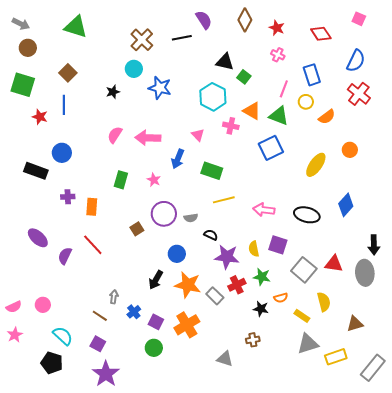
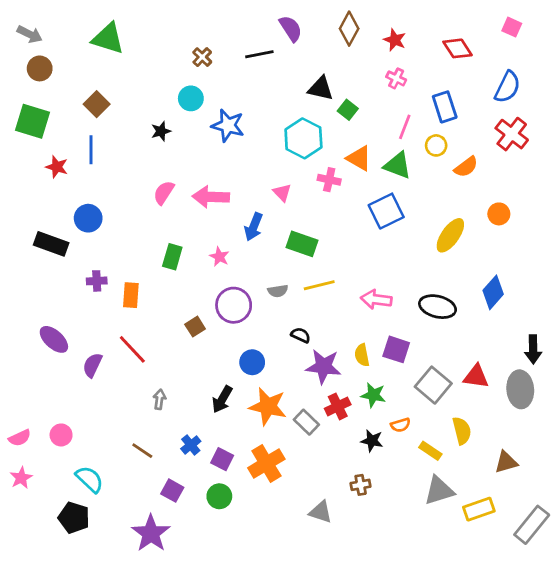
brown cross: (142, 40) -> (202, 57), size x0.6
gray semicircle: (191, 218) -> (278, 291), moved
gray arrow: (114, 297) -> (159, 399), moved
purple square: (98, 344) -> (172, 491), moved

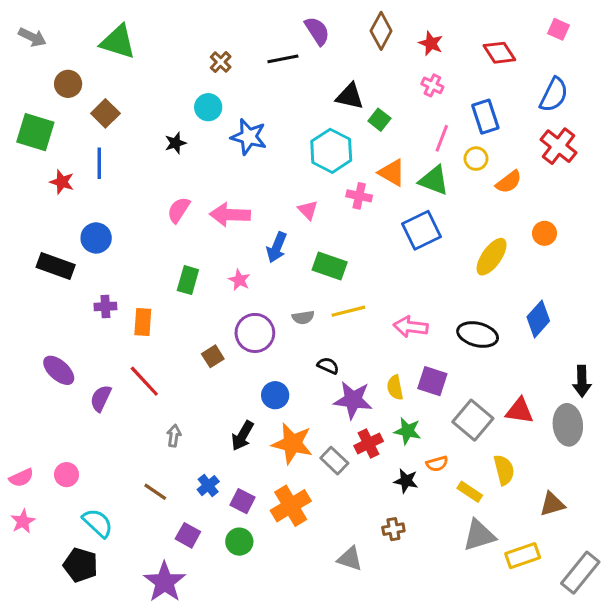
brown circle: (40, 68) -> (68, 84), moved

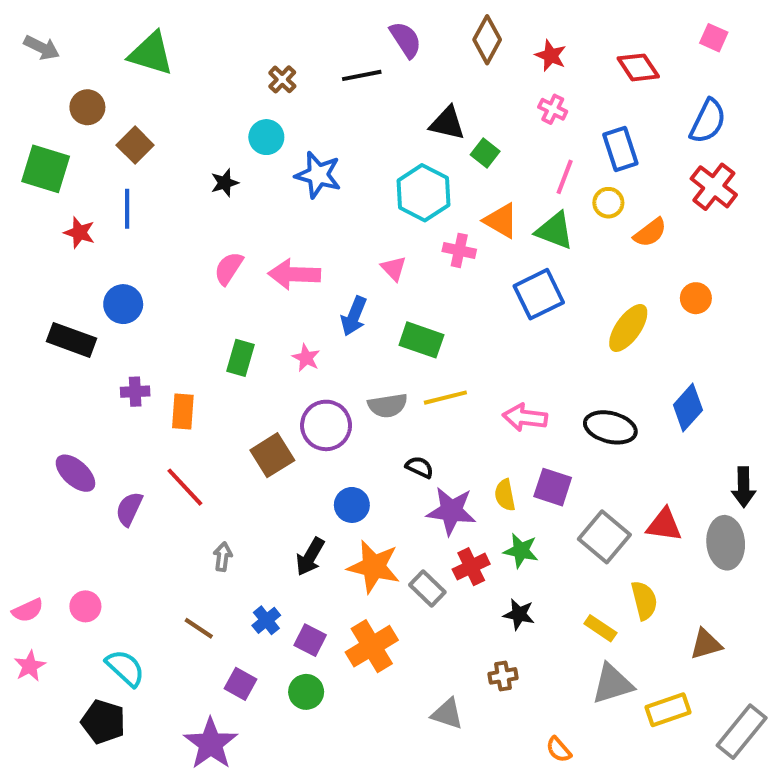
gray semicircle: (303, 317) -> (388, 406), size x1.4
brown square: (213, 356) -> (272, 455), size x1.5
orange semicircle: (437, 464) -> (559, 750), moved, turned 65

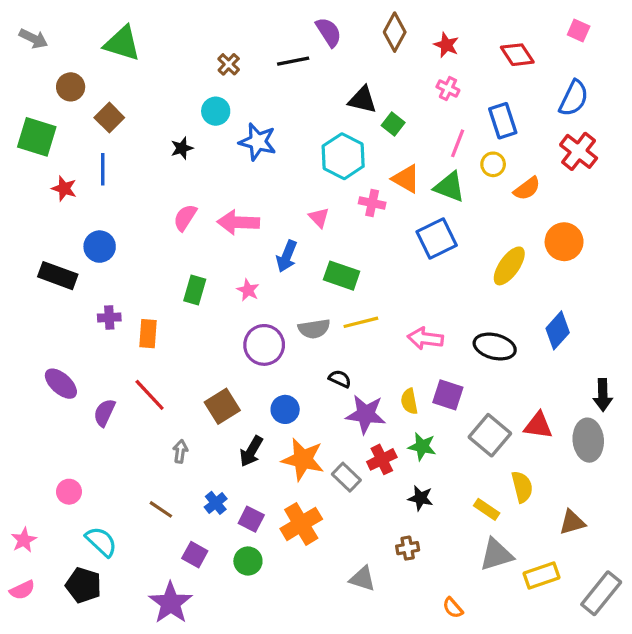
orange circle: (696, 298) -> (564, 242), size x1.5
brown square: (272, 455) -> (222, 406), moved
pink semicircle: (28, 610) -> (22, 590), moved

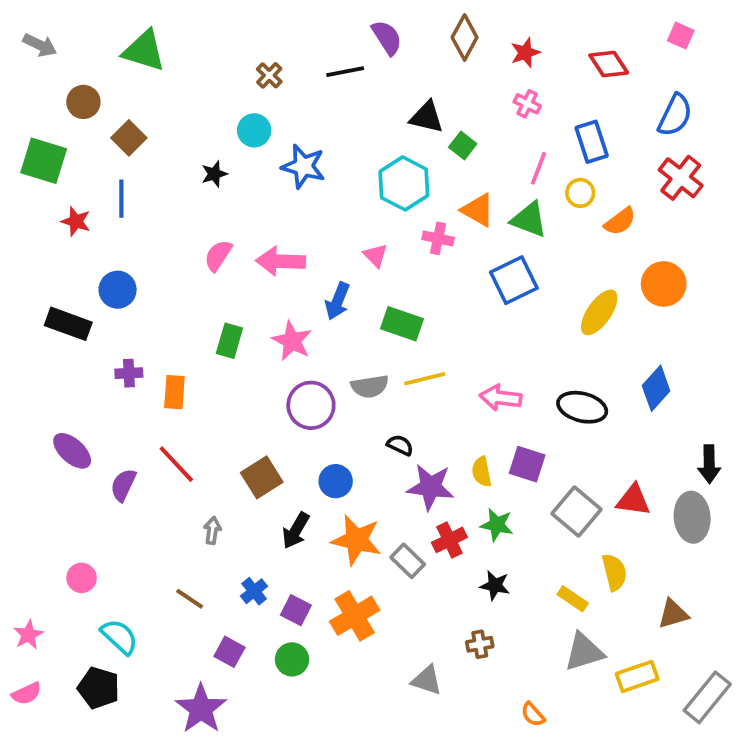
red star: (446, 45) -> (525, 53), turned 30
pink star: (248, 290) -> (292, 341), size x1.5

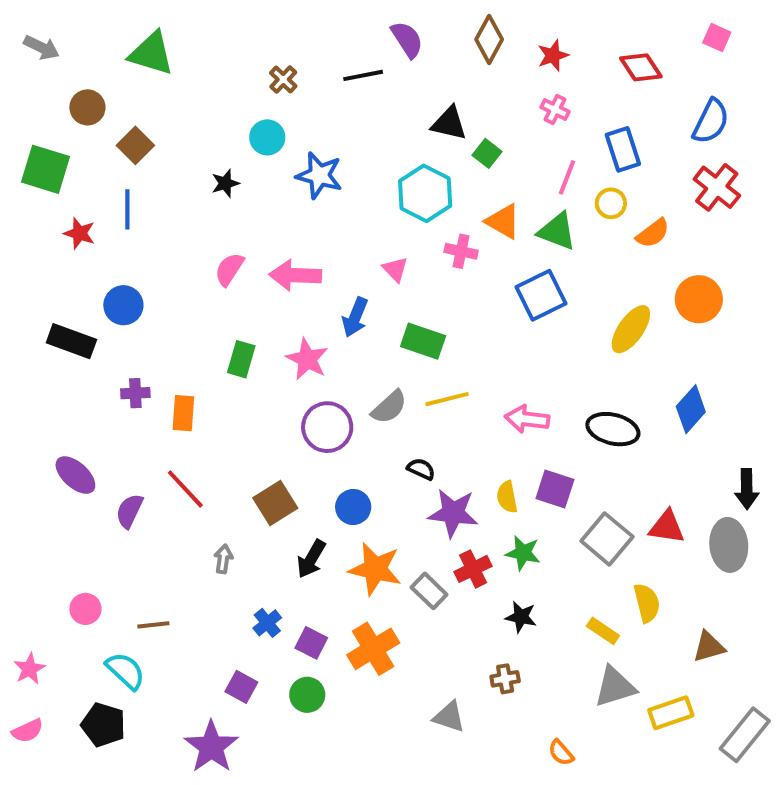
gray semicircle: (370, 386) -> (389, 407), turned -33
brown line: (190, 599) -> (153, 625), moved, turned -40

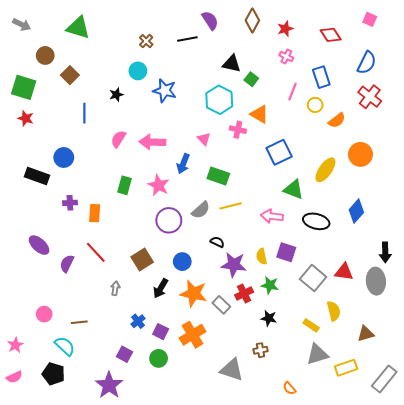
blue line: (127, 209) -> (84, 113), moved
green triangle: (557, 231) -> (294, 189), moved
red star: (79, 233) -> (26, 118), moved
gray triangle: (449, 717) -> (232, 370), size x1.4

